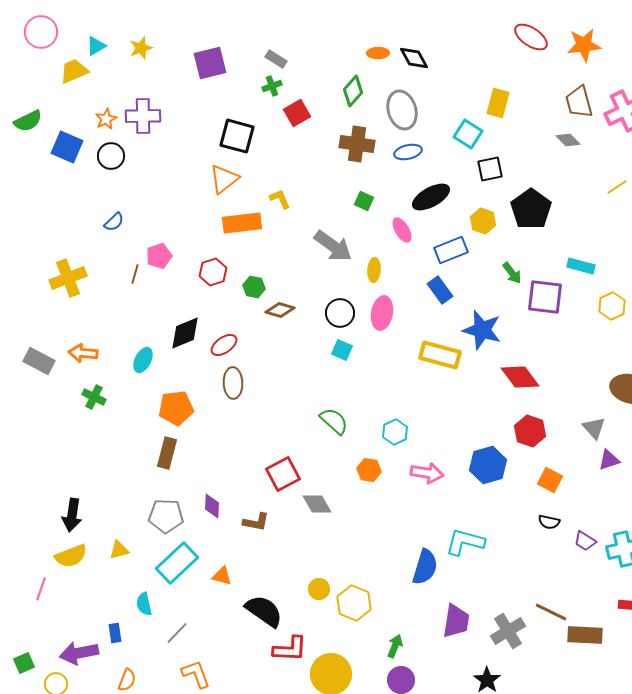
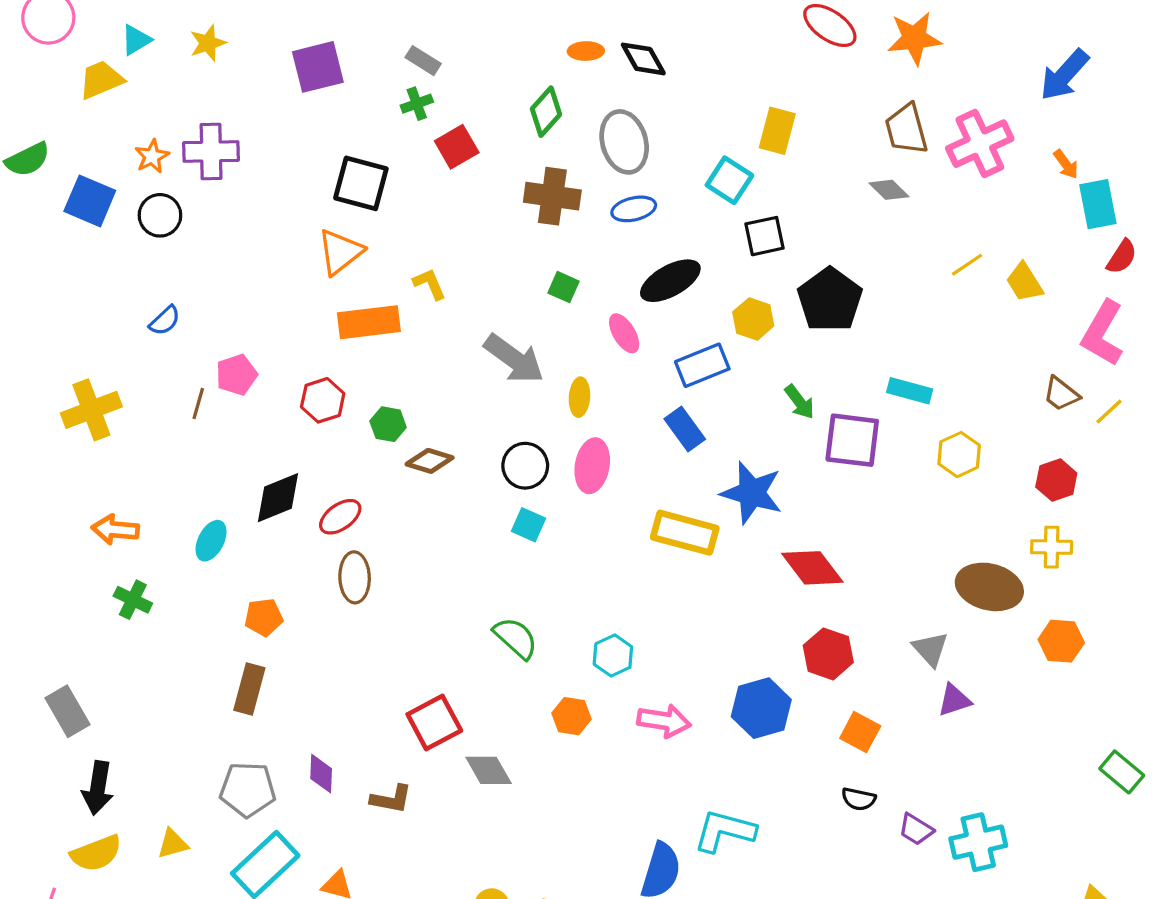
gray rectangle: (39, 361) -> (67, 711), moved, turned 32
orange pentagon: (176, 408) -> (264, 617), size x0.7

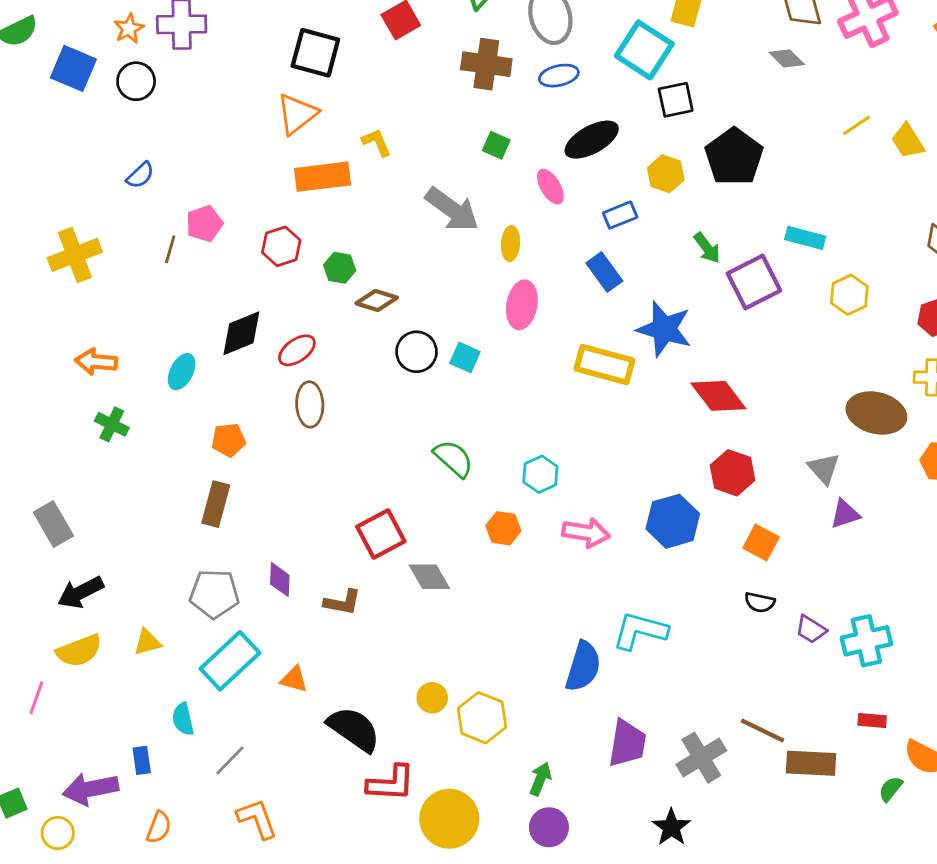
cyan square: (729, 180) -> (644, 50), size x1.4
blue rectangle: (702, 365) -> (620, 215), size x0.7
purple square: (852, 440) -> (754, 282), turned -34
black circle: (525, 466) -> (417, 352), moved
black arrow: (98, 788) -> (81, 592), turned 54

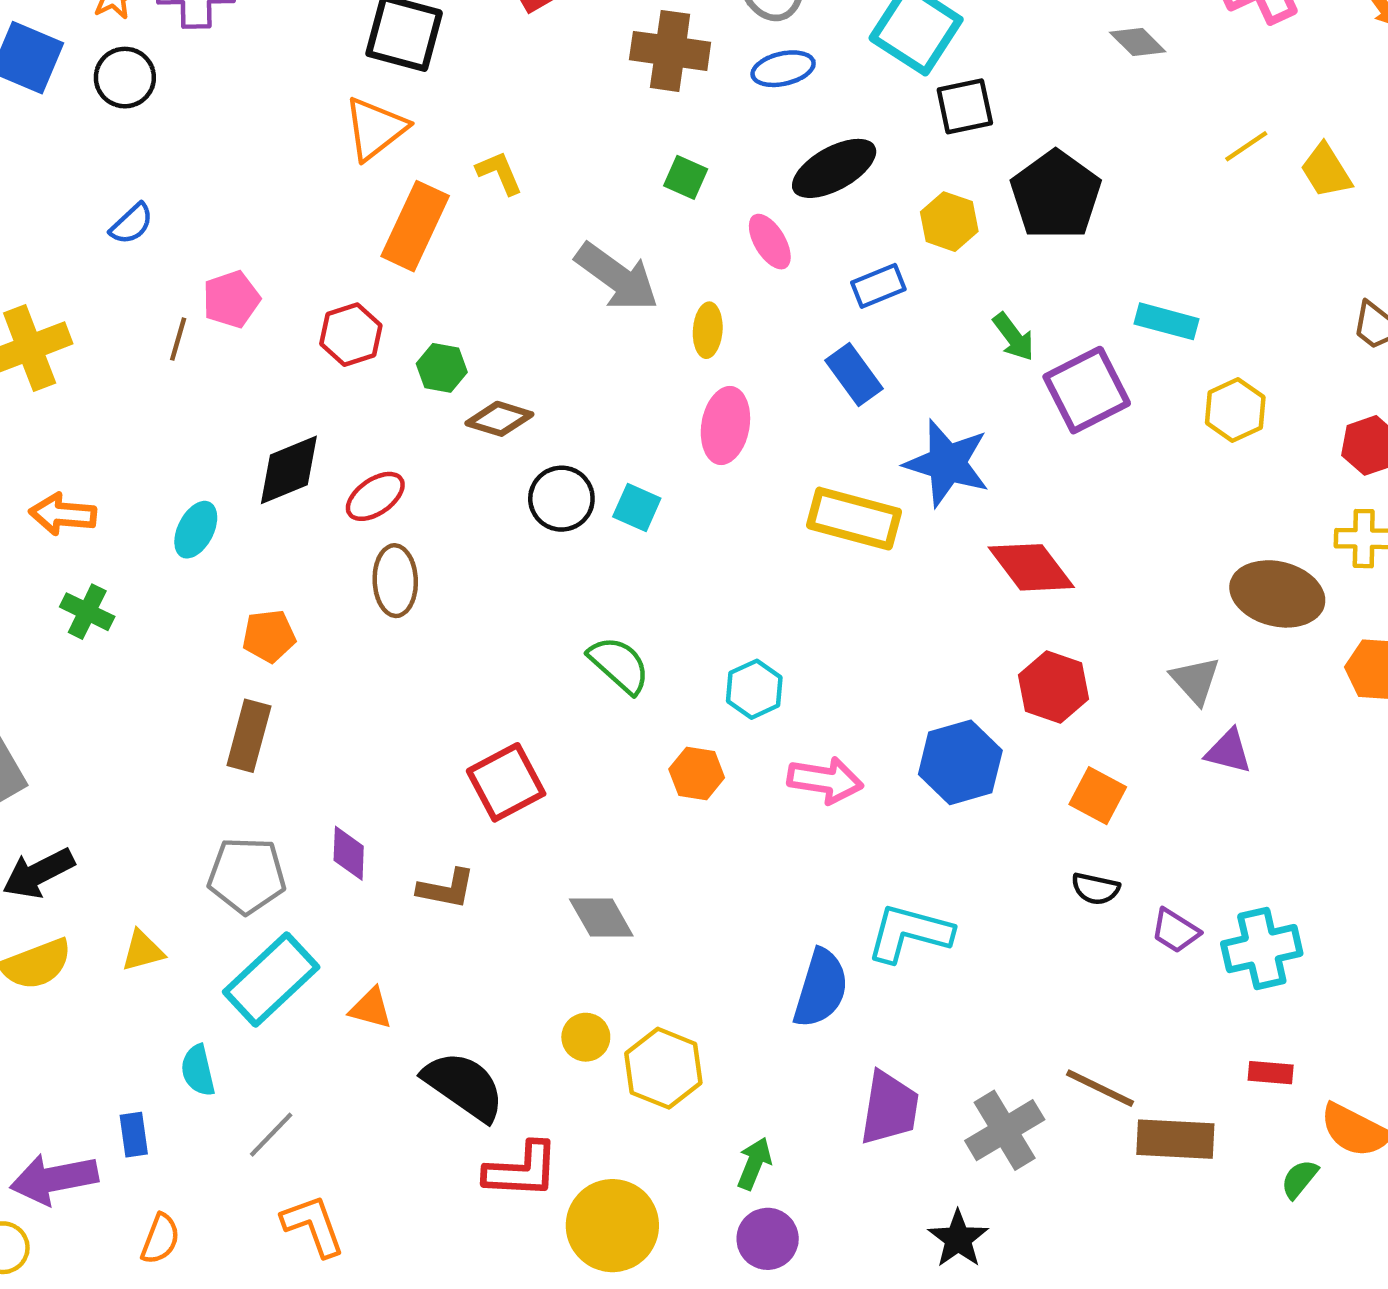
orange rectangle: (323, 177) -> (415, 226), turned -58
purple triangle: (845, 514) -> (1229, 751), turned 32
gray diamond: (429, 577) -> (601, 917), moved

